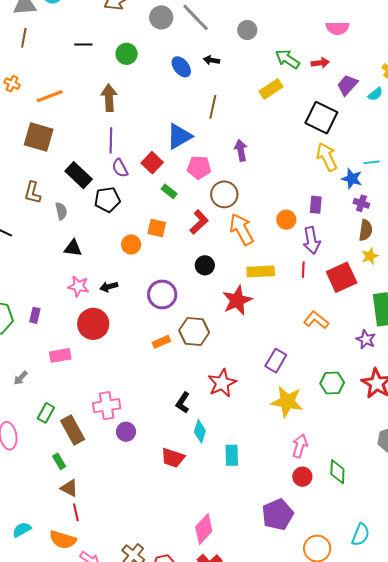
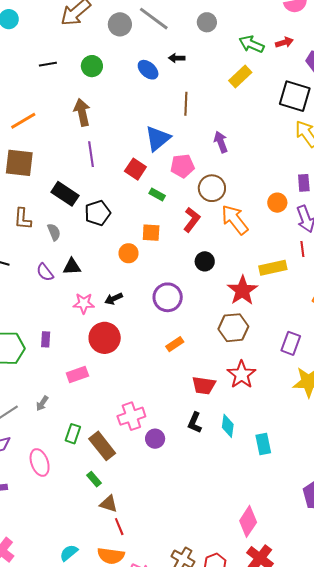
purple semicircle: (120, 168) -> (45, 272), moved
yellow rectangle: (261, 271) -> (273, 268), moved
brown hexagon: (194, 331) -> (233, 328), moved
black L-shape: (183, 403) -> (195, 423), moved
red trapezoid: (173, 458) -> (204, 385), moved

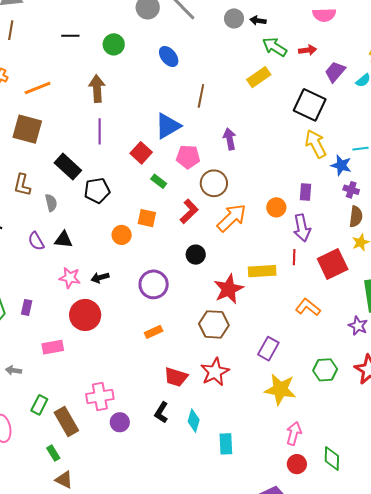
black arrow: (177, 58) -> (258, 21), moved
orange arrow: (235, 220) -> (232, 218), turned 76
gray arrow: (42, 403) -> (14, 370), turned 56

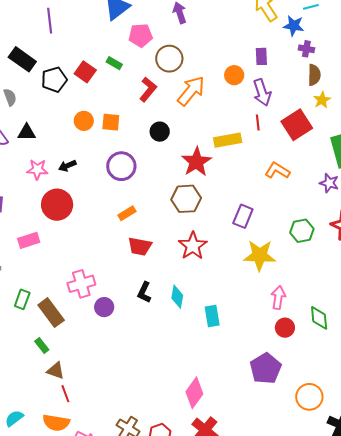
red square: (141, 153) -> (85, 72), moved
orange square: (147, 218) -> (111, 122), moved
red trapezoid: (176, 377) -> (140, 246), moved

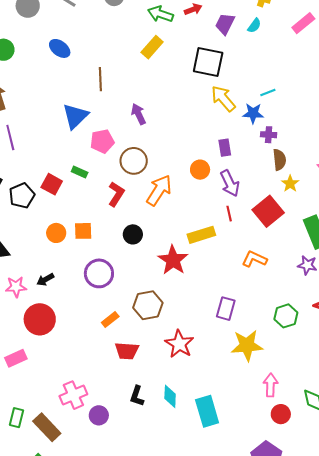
brown hexagon: (186, 199) -> (148, 305), moved
cyan rectangle: (212, 316) -> (207, 411), size x1.4

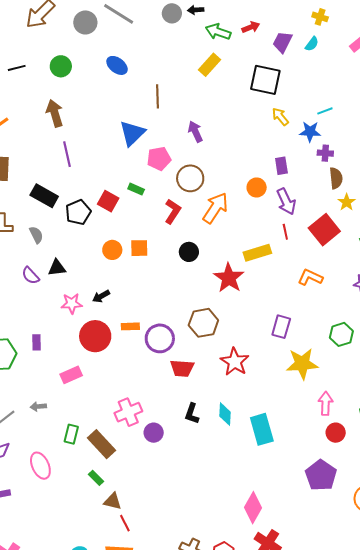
yellow arrow: (223, 99) -> (280, 117), size x0.7
purple circle: (99, 273) -> (160, 338), moved
orange rectangle: (110, 319) -> (130, 326), moved, turned 36

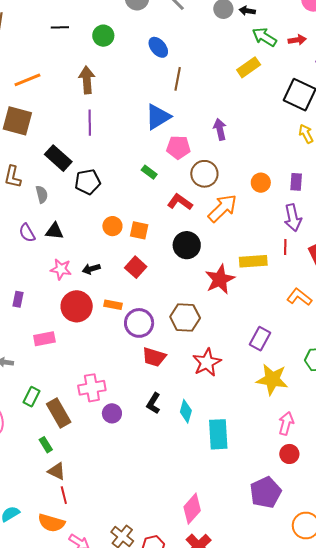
brown line: (157, 96) -> (178, 79), moved
orange circle: (257, 187) -> (261, 183), moved
red square: (108, 201) -> (136, 267), moved
red L-shape: (173, 211) -> (180, 202), turned -100
black circle: (189, 252) -> (187, 245), size x1.4

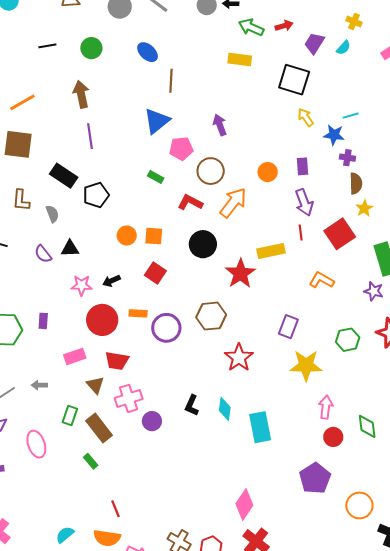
yellow rectangle: (249, 67) -> (240, 60), turned 50
red trapezoid: (154, 357) -> (117, 361), moved
brown triangle: (57, 471) -> (95, 385), moved, turned 30

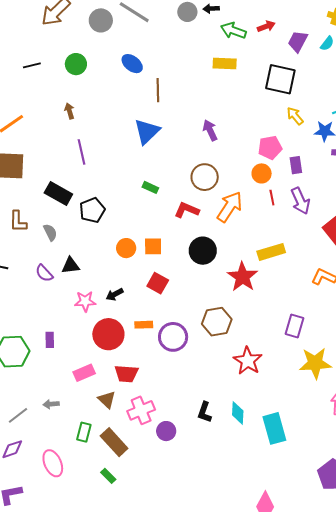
brown arrow: (81, 94) -> (69, 111), size x0.6
pink pentagon: (181, 149) -> (270, 148), moved
red line: (301, 232) -> (272, 198), moved

